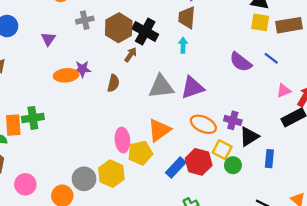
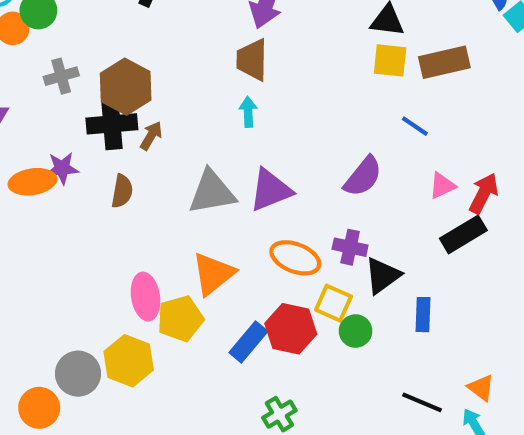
black cross: (145, 31) -> (112, 124), moved, turned -30
purple semicircle: (241, 62) -> (363, 177), moved, turned -85

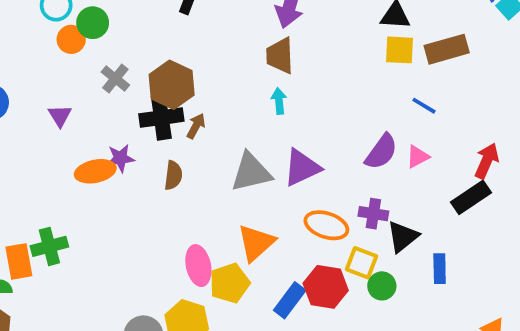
gray cross: (61, 76) -> (115, 78), turned -32
pink triangle: (442, 186) -> (418, 157), moved

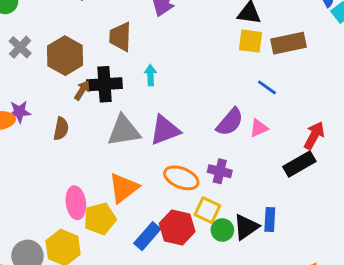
brown trapezoid: (280, 56) -> (120, 37), moved
black cross: (161, 118) -> (104, 84), moved
black triangle: (403, 237) -> (246, 227), moved

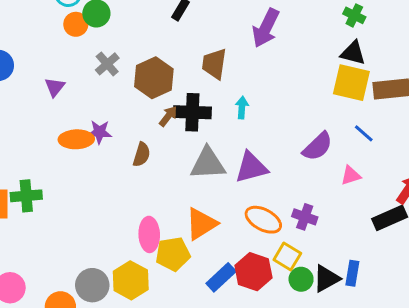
yellow square: (251, 41) -> (351, 83), size x1.4
purple semicircle: (230, 122) -> (318, 146), moved

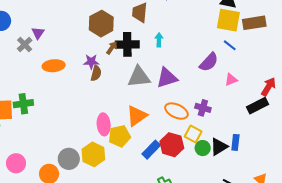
gray cross: (107, 64) -> (25, 45), moved
purple star: (99, 132) -> (91, 62), moved
blue line: (364, 133) -> (230, 45), moved

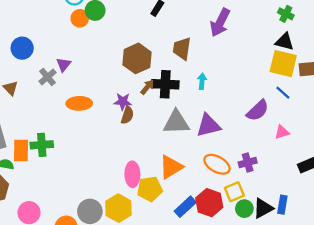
purple cross: (203, 108) -> (248, 162), turned -35
yellow square: (193, 134) -> (234, 192), turned 36

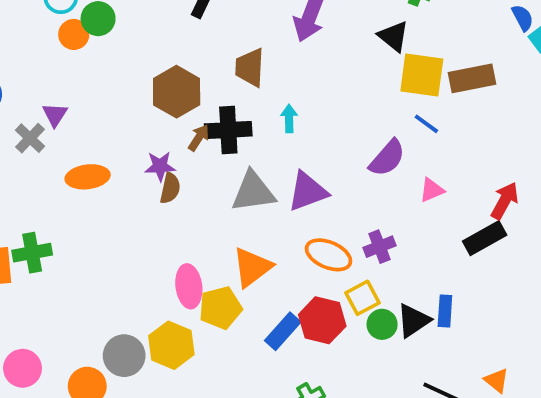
black triangle: (285, 42) -> (393, 36), moved, turned 30

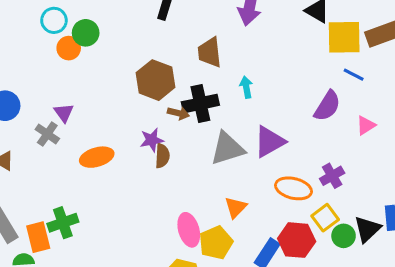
brown arrow: (199, 138) -> (178, 113), turned 80
orange triangle: (252, 267) -> (236, 207), size x0.7

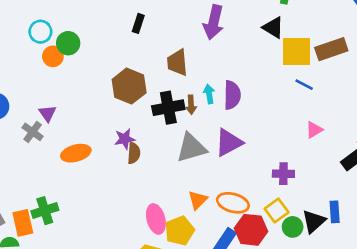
purple semicircle: (327, 106) -> (232, 95), moved, turned -32
brown arrow: (178, 113) -> (191, 105), moved, turned 72
purple cross: (332, 176) -> (283, 174), turned 30
orange ellipse: (293, 188) -> (233, 203), moved

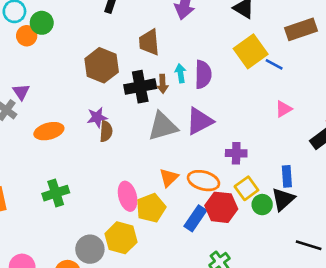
yellow square: (296, 51) -> (251, 51), moved, turned -36
purple cross: (283, 174) -> (236, 153), moved
green cross: (45, 211) -> (56, 193), moved
blue rectangle: (335, 212) -> (287, 176), moved

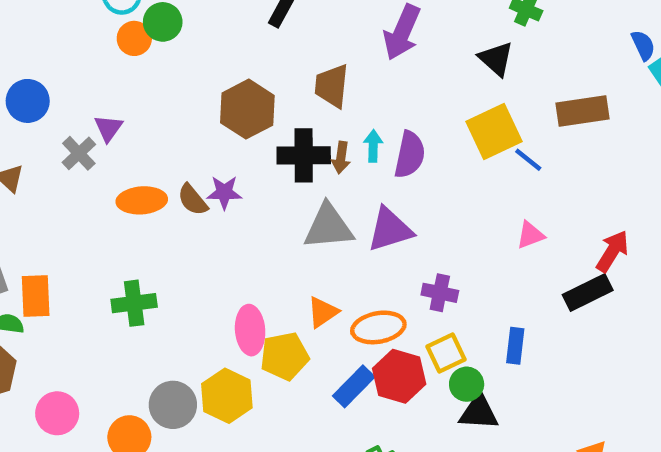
brown semicircle: (106, 131) -> (193, 200), moved, turned 126
orange ellipse: (203, 181) -> (378, 327), turned -36
black triangle: (283, 199) -> (479, 412), moved, turned 35

